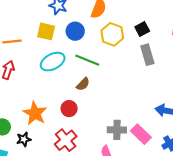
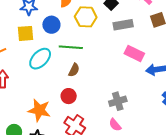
gray rectangle: (147, 55) -> (123, 25), turned -66
pink rectangle: (141, 134) -> (134, 53), moved

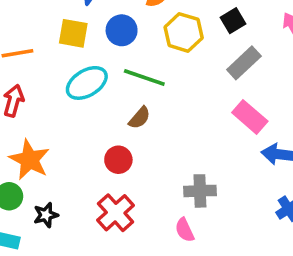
gray rectangle: (123, 25) -> (244, 63), turned -48
orange star: (39, 110) -> (29, 160), moved

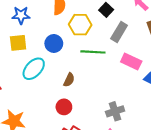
blue circle: (122, 30) -> (54, 43), moved
green line: (144, 77) -> (93, 52), moved

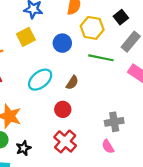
yellow square: (18, 43) -> (26, 37), turned -30
cyan ellipse: (34, 69) -> (40, 80), moved

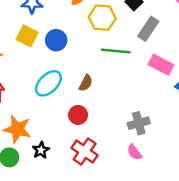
yellow square: (26, 37) -> (27, 36), turned -30
blue circle: (62, 43) -> (56, 40), moved
black star: (23, 148) -> (41, 150), moved

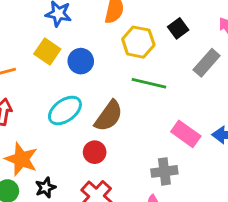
gray rectangle: (148, 29) -> (207, 63), moved
pink rectangle: (161, 65) -> (186, 134), moved
brown semicircle: (86, 83) -> (109, 116), size x1.6

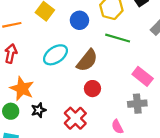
blue circle: (81, 61) -> (79, 20), moved
red circle: (95, 152) -> (92, 89), moved
gray cross: (164, 171) -> (137, 104), moved

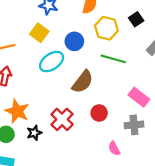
cyan ellipse: (56, 55) -> (52, 62), moved
red circle: (92, 89) -> (99, 113), moved
red cross: (75, 118) -> (62, 119), moved

